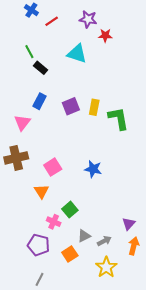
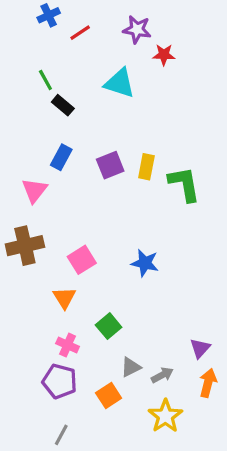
blue cross: (31, 10) -> (49, 15), turned 32
pink cross: (54, 222) -> (68, 345), moved

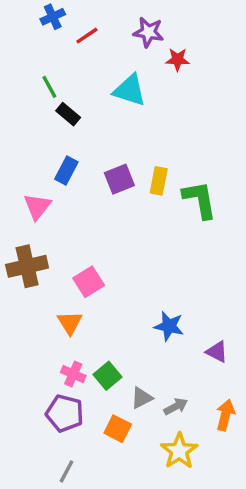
blue star: (145, 263) -> (169, 326), moved
green square: (109, 326) -> (107, 376), moved
purple triangle: (200, 348) -> (217, 352), moved, turned -45
orange square: (109, 396) -> (118, 429), turned -30

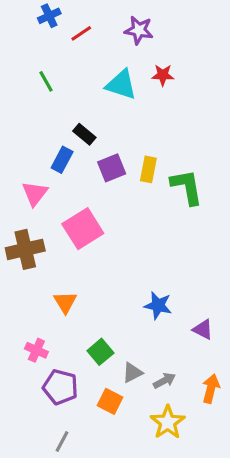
red star: (178, 59) -> (163, 75), moved
black rectangle: (68, 114) -> (84, 134), moved
pink square: (89, 282) -> (83, 229), moved, size x1.4
pink cross: (73, 374) -> (36, 350), moved

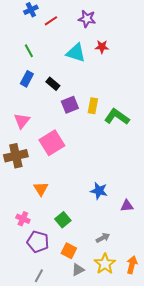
blue rectangle: (62, 160) -> (27, 79), moved
green L-shape: (187, 187) -> (117, 117), turned -45
purple triangle: (203, 329) -> (127, 206), turned -32
gray triangle: (132, 373) -> (78, 270), moved
orange arrow: (211, 389) -> (132, 265), moved

